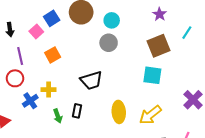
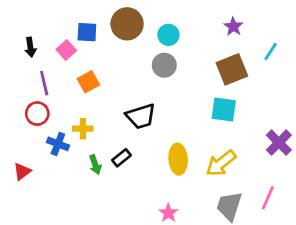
blue square: (52, 18) -> (87, 32), turned 35
blue cross: (30, 101) -> (58, 144), turned -35
black rectangle: (77, 111) -> (121, 158), turned 40

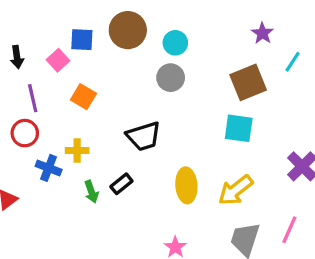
purple star: (233, 27) -> (262, 33), moved
orange square: (88, 82) -> (83, 97), turned -30

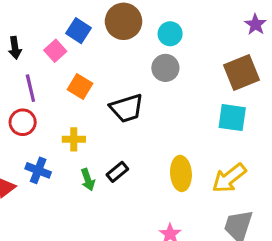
blue square: (82, 40) -> (79, 31), turned 30
black trapezoid: (144, 136) -> (127, 108), moved
blue cross: (49, 168) -> (38, 170), moved

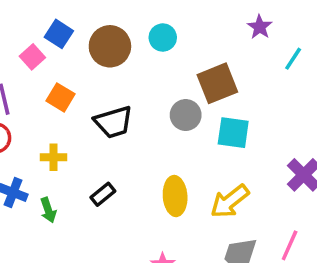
brown circle: (124, 21) -> (110, 46), moved
gray circle: (165, 68) -> (186, 115), moved
brown square: (241, 73) -> (217, 83), moved
green arrow: (88, 180) -> (48, 210), moved

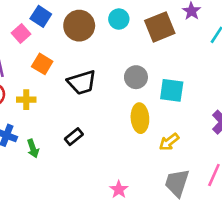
brown square: (217, 83) -> (160, 27), moved
yellow cross: (54, 157) -> (26, 100), moved
yellow ellipse: (175, 196) -> (140, 118), moved
yellow arrow: (230, 201) -> (169, 142), size x0.7

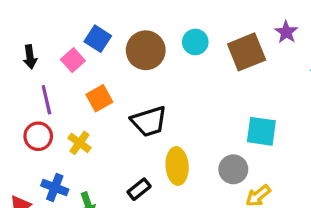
orange square: (42, 64) -> (99, 98), turned 30
gray circle: (136, 77) -> (233, 169), moved
yellow cross: (26, 100) -> (80, 143), turned 36
yellow ellipse: (140, 118) -> (177, 166), moved

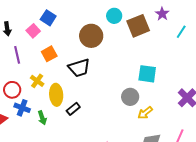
cyan circle: (195, 42) -> (114, 16), moved
brown circle: (146, 50) -> (91, 36), moved
red circle: (38, 136) -> (12, 90), moved
yellow ellipse: (177, 166) -> (56, 95), moved

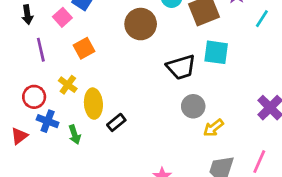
black trapezoid: (79, 68) -> (181, 67), moved
cyan square: (147, 74) -> (216, 52), moved

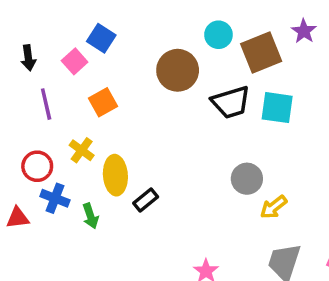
black trapezoid: (181, 67) -> (231, 102), moved
red triangle: (19, 136) -> (18, 218), turned 30

